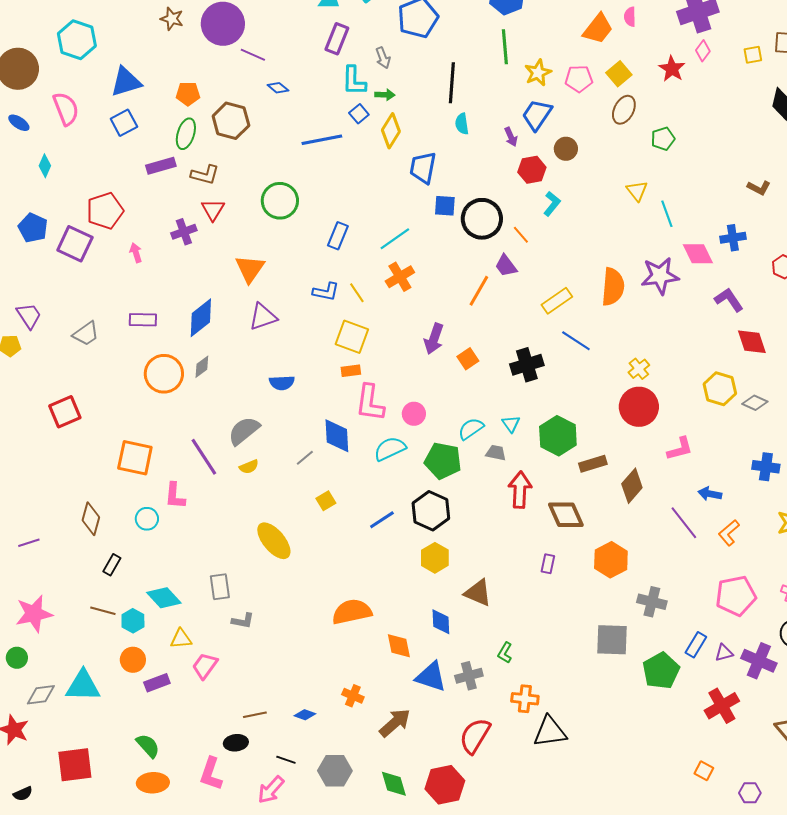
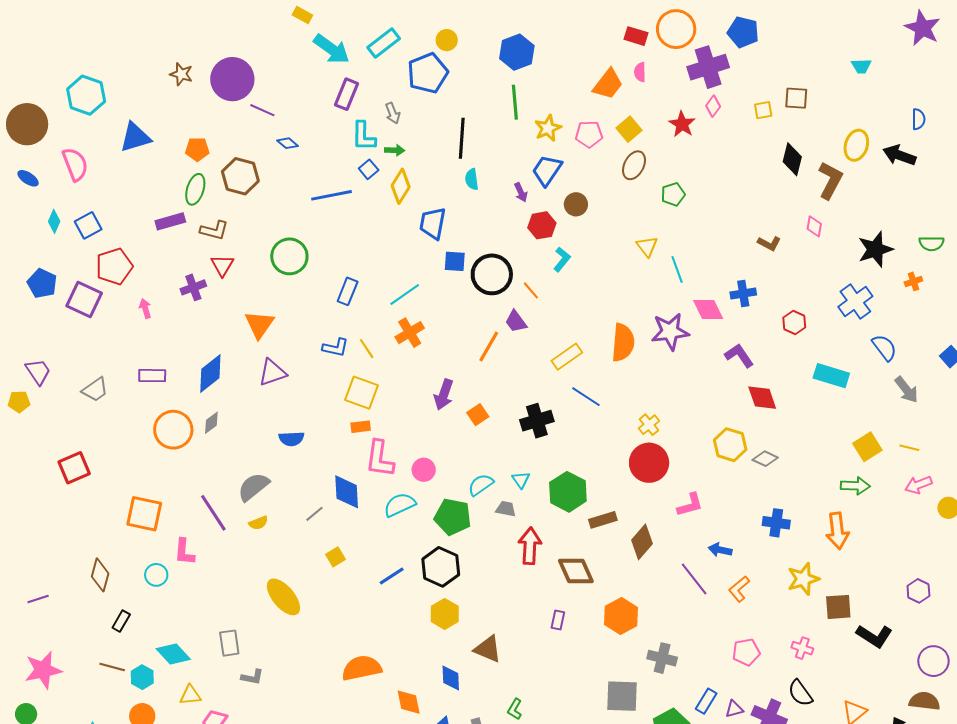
blue square: (124, 123) -> (88, 225), moved
pink pentagon: (736, 596) -> (746, 652), size x0.7

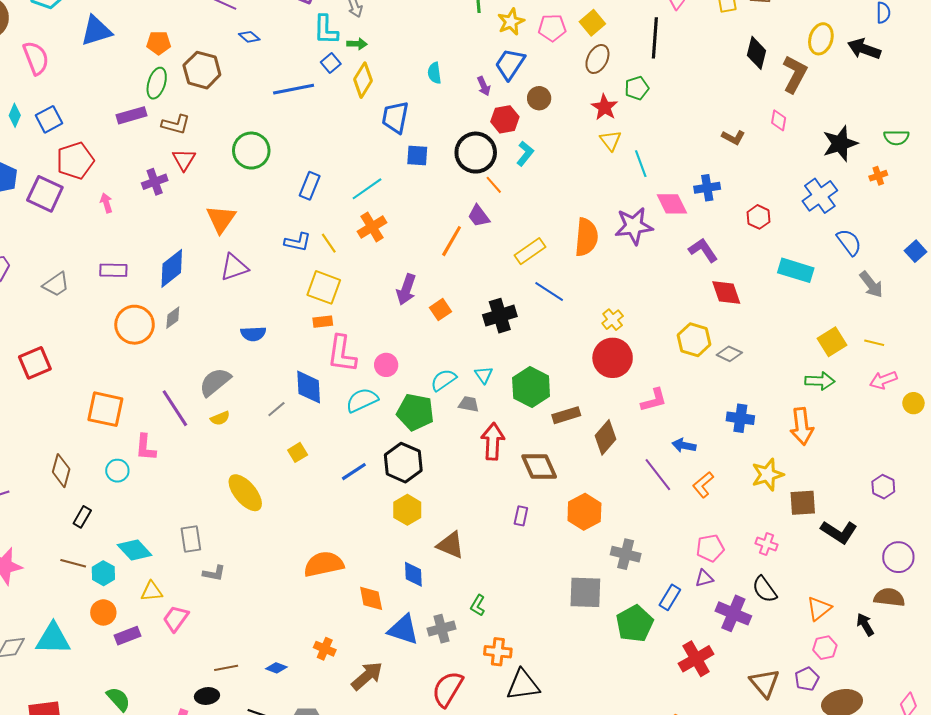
red star: (682, 124) -> (605, 107), moved
black line: (462, 138) -> (655, 38), moved
black circle: (492, 274) -> (476, 153), moved
purple triangle: (734, 709) -> (704, 578), moved

